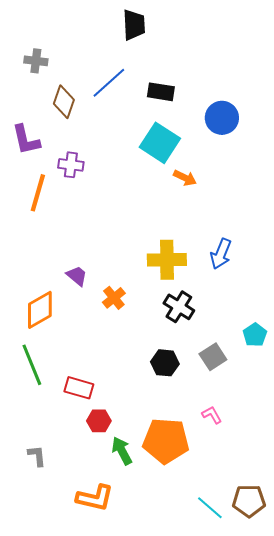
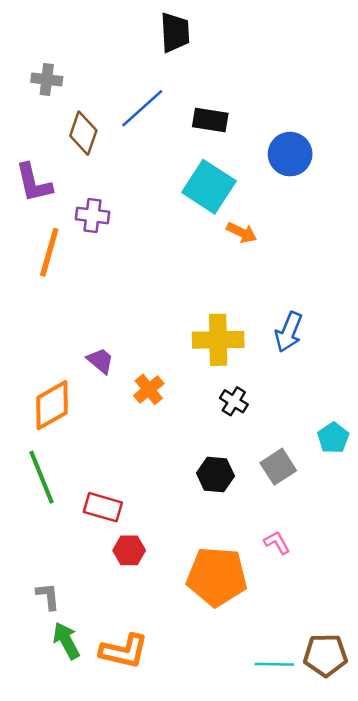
black cross: (179, 307) -> (234, 401), size x0.7
green arrow: (122, 451) -> (66, 641), moved
cyan line: (210, 508) -> (274, 664), turned -40

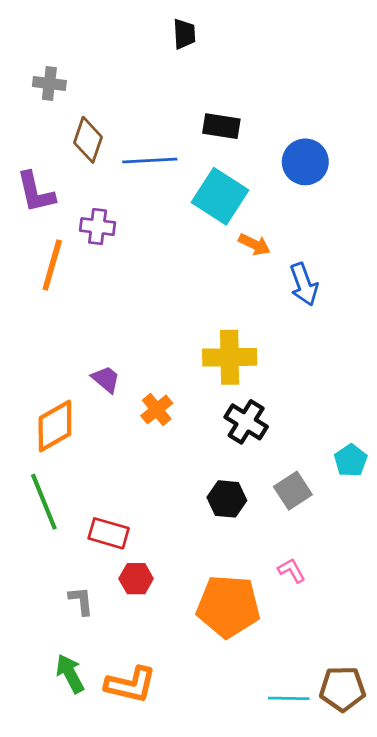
black trapezoid: (175, 32) -> (184, 34), size x0.7
blue line: (142, 108) -> (150, 161), moved, turned 39
blue arrow: (289, 332) -> (304, 284), moved, turned -42
black cross: (234, 401) -> (246, 422), size x1.4
gray L-shape: (48, 596) -> (81, 601), moved

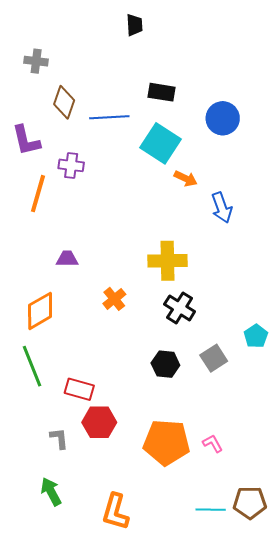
purple trapezoid: (106, 379) -> (67, 259), moved, turned -40
pink L-shape: (292, 570) -> (213, 443), moved
red hexagon: (136, 579) -> (99, 422), size x1.4
orange L-shape: (131, 685) -> (115, 512), moved, turned 93

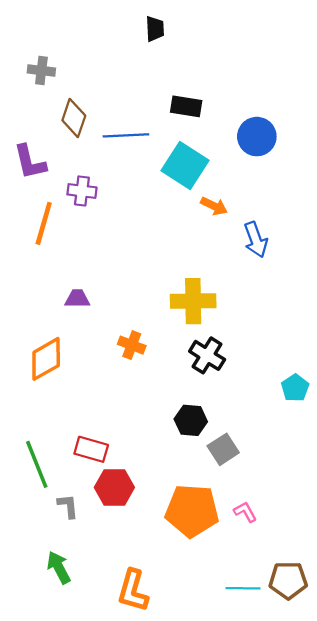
orange cross: (114, 299) -> (132, 345), turned -30
gray square: (214, 358) -> (223, 449), moved
green line: (32, 366) -> (37, 464), moved

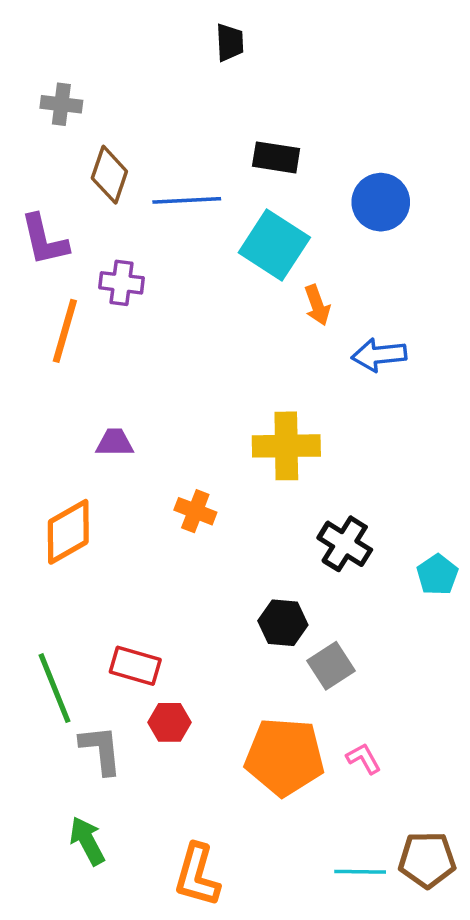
orange arrow: (214, 206) -> (317, 305), turned 44
blue arrow: (256, 240) -> (379, 355), turned 104
black cross: (207, 355) -> (345, 544), moved
red hexagon: (114, 487) -> (170, 722), size x0.7
gray L-shape: (68, 506) -> (101, 750), size x1.4

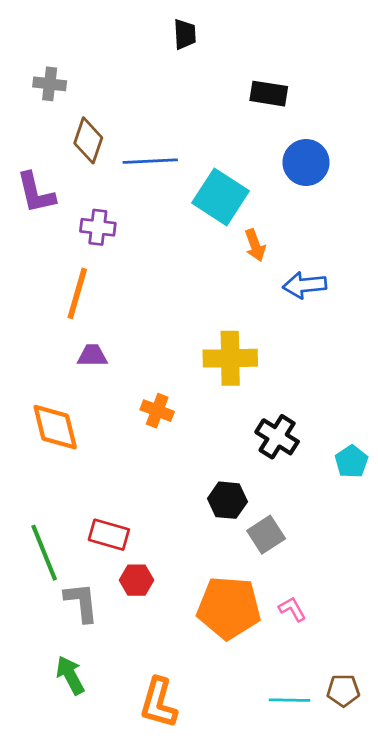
black rectangle: (276, 157) -> (269, 94), moved
orange line: (65, 331) -> (77, 293), moved
orange diamond: (68, 532) -> (55, 427), turned -74
brown pentagon: (427, 860) -> (343, 690), size x0.7

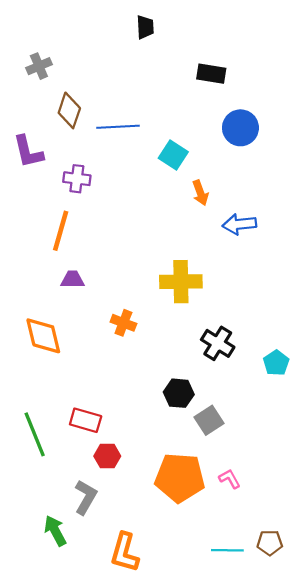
gray cross: (50, 84) -> (39, 66), turned -30
cyan square: (221, 197) -> (173, 155), size x0.7
gray L-shape: (81, 602) -> (86, 497), moved, turned 36

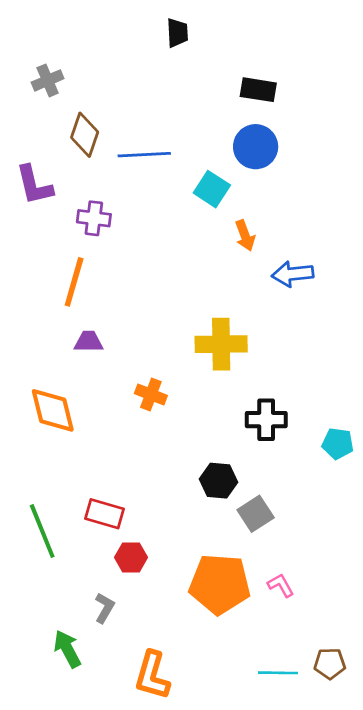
blue circle: (240, 128) -> (256, 147), moved
black cross: (218, 343) -> (266, 420), turned -32
cyan pentagon: (276, 363) -> (338, 444), turned -30
gray L-shape: (86, 497) -> (104, 608), size x0.7

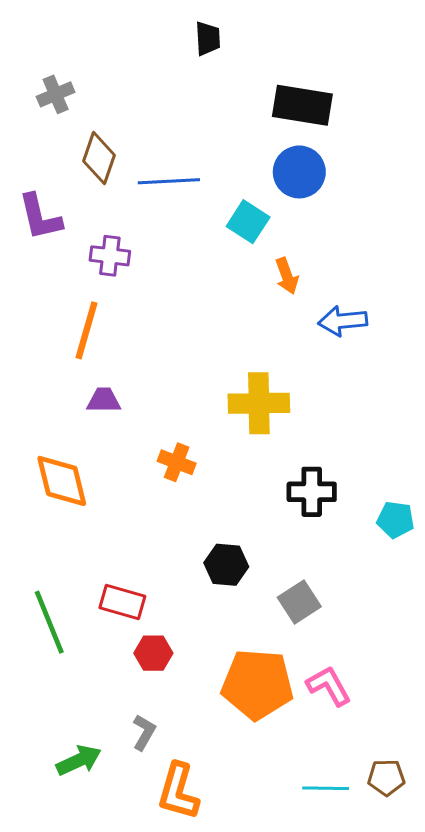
black rectangle: (258, 90) -> (302, 105), size x1.4
black hexagon: (218, 481) -> (226, 565), moved
pink L-shape: (281, 585) -> (329, 686), size x1.4
gray L-shape: (104, 608) -> (144, 732), moved
green arrow: (67, 649) -> (79, 760), turned 93

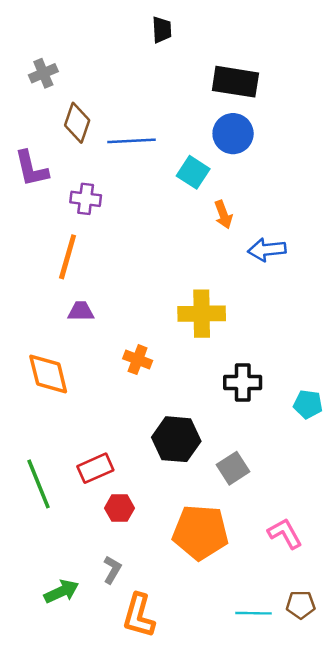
black hexagon: (226, 565) -> (176, 439), size x1.4
red rectangle: (122, 602) -> (95, 468), turned -40
pink L-shape: (329, 686) -> (285, 533), moved

